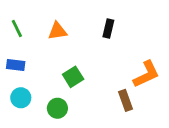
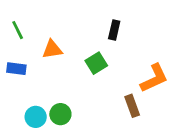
orange triangle: (57, 31) -> (52, 49), moved
green square: (73, 77) -> (96, 63), moved
cyan circle: (21, 98) -> (36, 117), moved

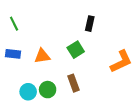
orange triangle: (52, 49) -> (42, 56), moved
brown rectangle: (132, 106) -> (74, 83), moved

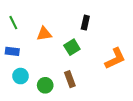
orange triangle: (42, 56) -> (44, 34), moved
cyan circle: (28, 92) -> (21, 76), moved

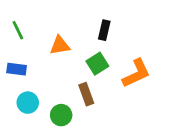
black rectangle: (85, 23) -> (104, 30), moved
orange L-shape: (115, 59) -> (136, 73), moved
brown rectangle: (70, 79) -> (86, 94), moved

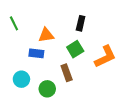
blue rectangle: (17, 69) -> (36, 53), moved

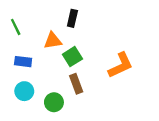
black rectangle: (81, 23) -> (72, 18), moved
green square: (75, 49) -> (72, 57), moved
blue rectangle: (36, 53) -> (23, 62), moved

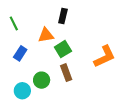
blue rectangle: (23, 62) -> (20, 53), turned -64
cyan circle: (24, 91) -> (22, 91), moved
green circle: (54, 102) -> (42, 80), moved

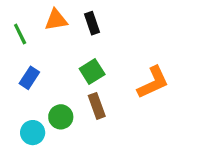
black rectangle: (63, 16) -> (92, 23), turned -32
orange triangle: (46, 35) -> (56, 20), moved

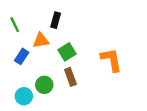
orange triangle: (56, 20) -> (41, 41), moved
black rectangle: (92, 23) -> (56, 20), moved, turned 35
orange L-shape: (153, 82) -> (111, 60), turned -75

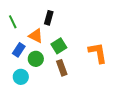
orange triangle: (41, 41) -> (36, 36), turned 35
green circle: (44, 85) -> (36, 59), moved
cyan circle: (24, 96) -> (21, 77), moved

